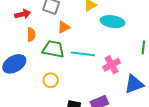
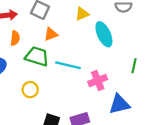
cyan ellipse: (112, 22) -> (104, 34), turned 50

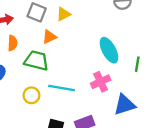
yellow triangle: (82, 14) -> (64, 14), moved
cyan ellipse: (104, 34) -> (109, 50), moved
cyan line: (68, 65) -> (62, 88), moved

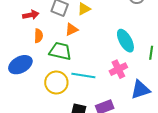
yellow circle: (31, 95) -> (56, 83), size x1.5

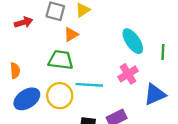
orange semicircle: (39, 36) -> (15, 71), moved
blue ellipse: (20, 65) -> (27, 99), moved

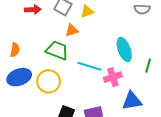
cyan line: (89, 85) -> (89, 66), moved

